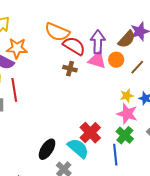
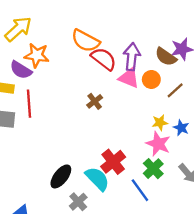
brown semicircle: (127, 39) -> (166, 57), turned 78
brown cross: (70, 69) -> (95, 101), moved, turned 32
blue line: (115, 155) -> (140, 190), turned -35

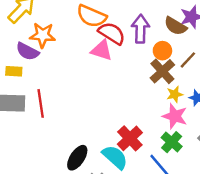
pink triangle: (129, 78) -> (102, 50), moved
brown cross: (95, 101) -> (162, 71), moved, size x1.5
red line: (29, 104) -> (41, 103), moved

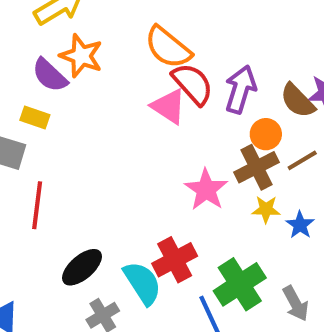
yellow rectangle: (14, 71) -> (35, 117), moved
red line: (41, 103) -> (37, 205), moved
pink star: (175, 116) -> (206, 190), moved
green cross: (172, 142) -> (240, 284), size x1.4

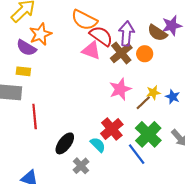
orange star: (81, 56) -> (40, 34), turned -30
brown line: (302, 160) -> (143, 103), moved
brown cross: (256, 167) -> (121, 53), moved
pink star: (206, 190) -> (120, 89), turned 30
cyan semicircle: (142, 283) -> (98, 145), size x0.7

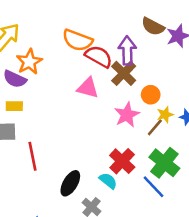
brown semicircle: (157, 33) -> (153, 27), moved
pink triangle: (91, 50) -> (88, 88), moved
orange circle: (145, 54) -> (151, 95), moved

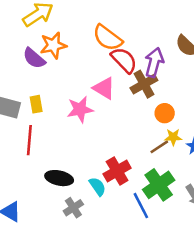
yellow rectangle: (14, 106) -> (36, 104), moved, turned 63
pink star: (127, 115) -> (80, 109), moved
black ellipse: (70, 183) -> (59, 178), turned 55

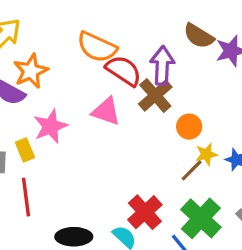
pink star: (80, 109) -> (51, 126), moved

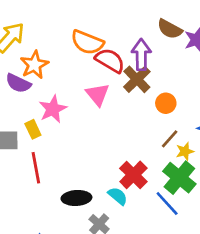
pink triangle: (106, 111) -> (98, 94), turned 35
yellow star: (206, 154) -> (185, 151), moved

